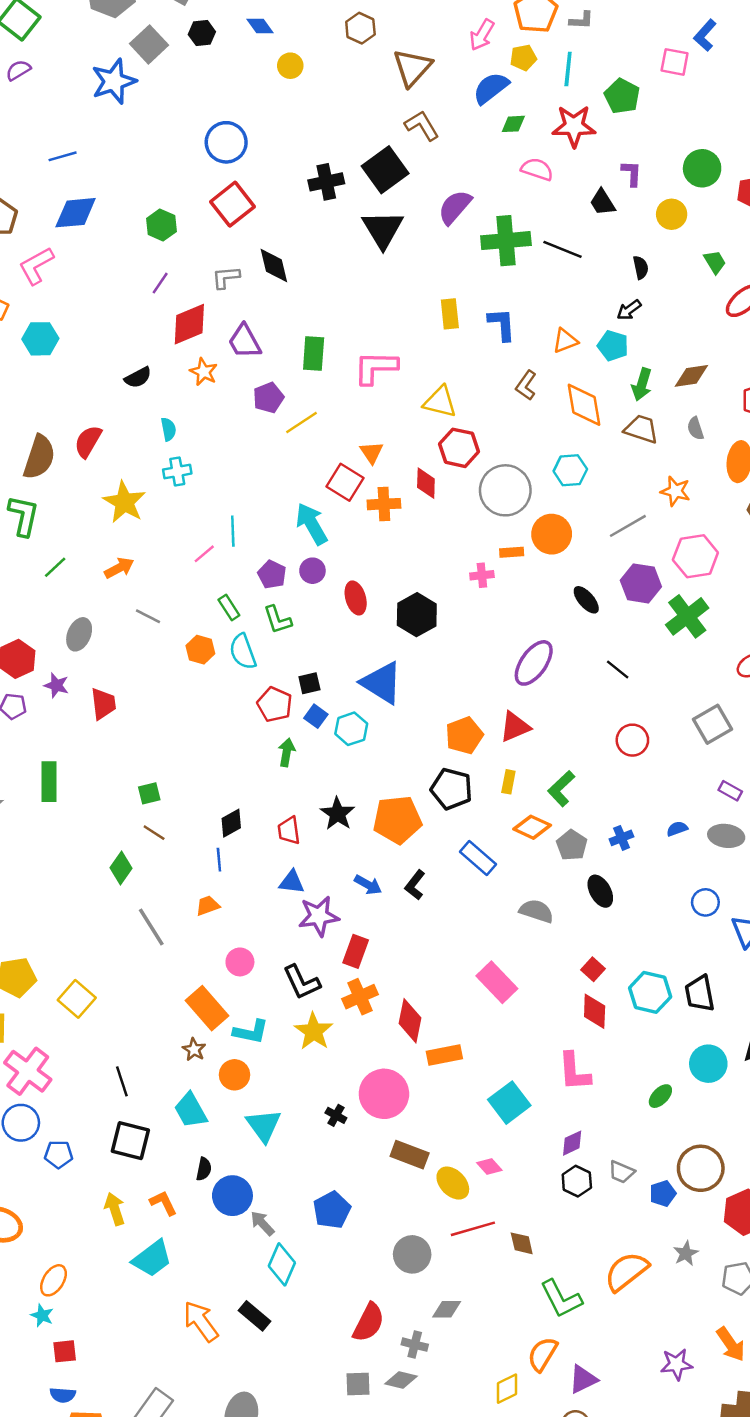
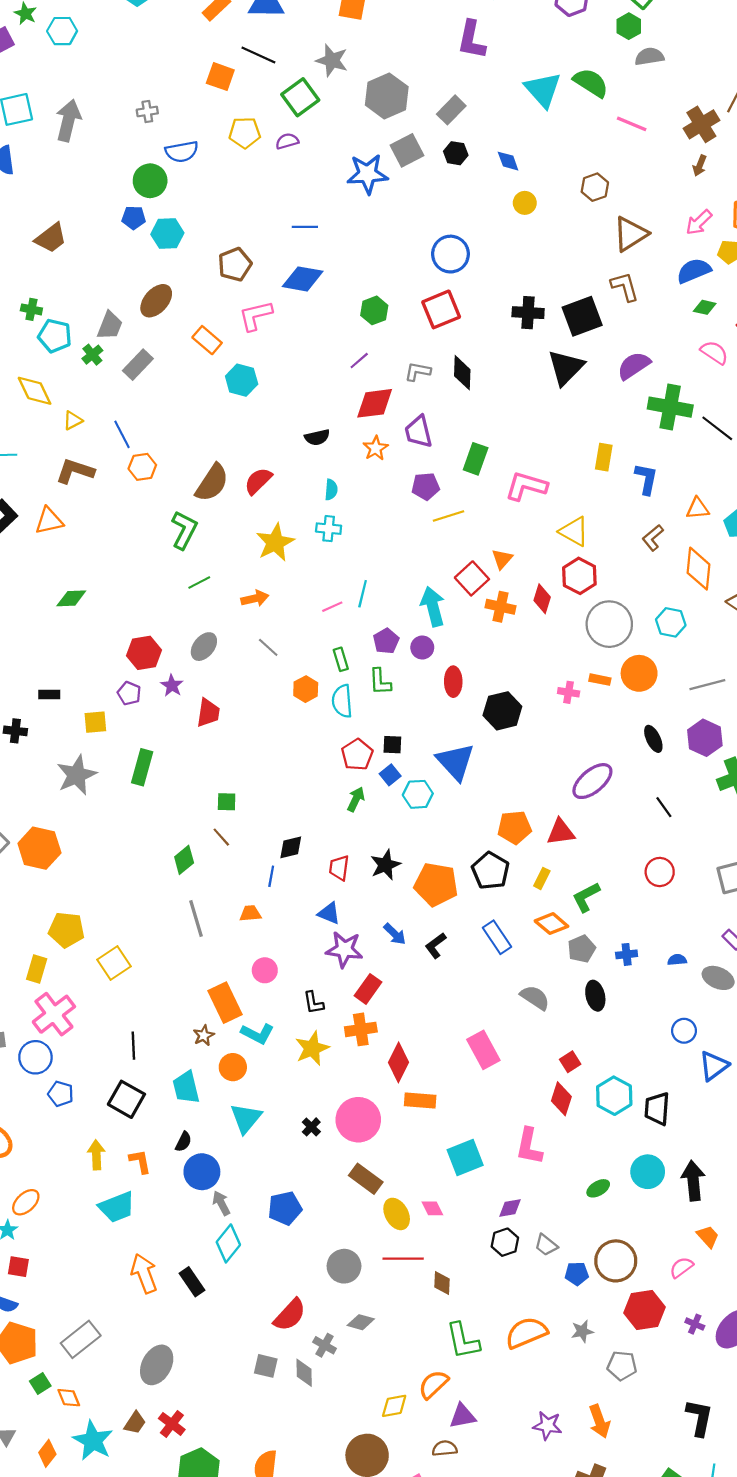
black L-shape: (301, 982) -> (313, 1003), size x0.7
gray diamond: (401, 1380) -> (304, 1373), turned 60

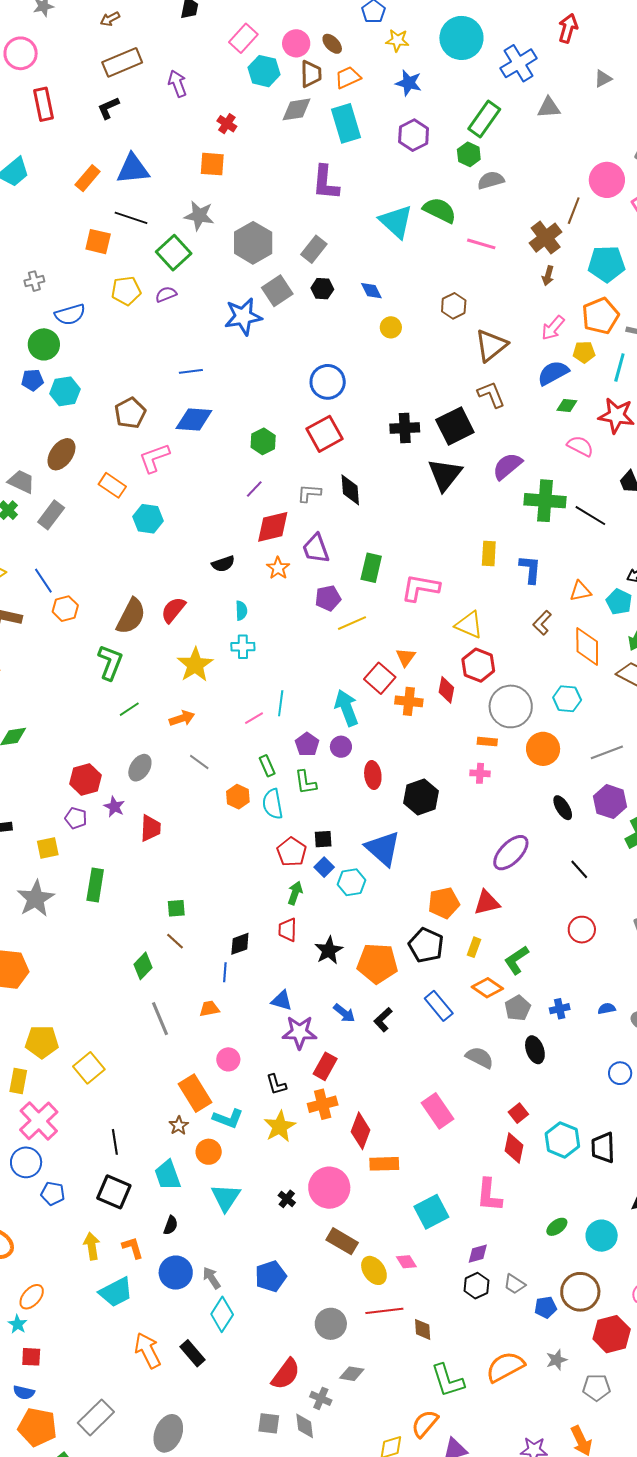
gray trapezoid: (110, 326) -> (21, 482), turned -80
orange rectangle: (600, 680) -> (487, 742), moved
red trapezoid: (339, 868) -> (288, 930), moved
blue circle: (202, 1172) -> (176, 1273), moved
cyan circle: (648, 1172) -> (602, 1236), moved

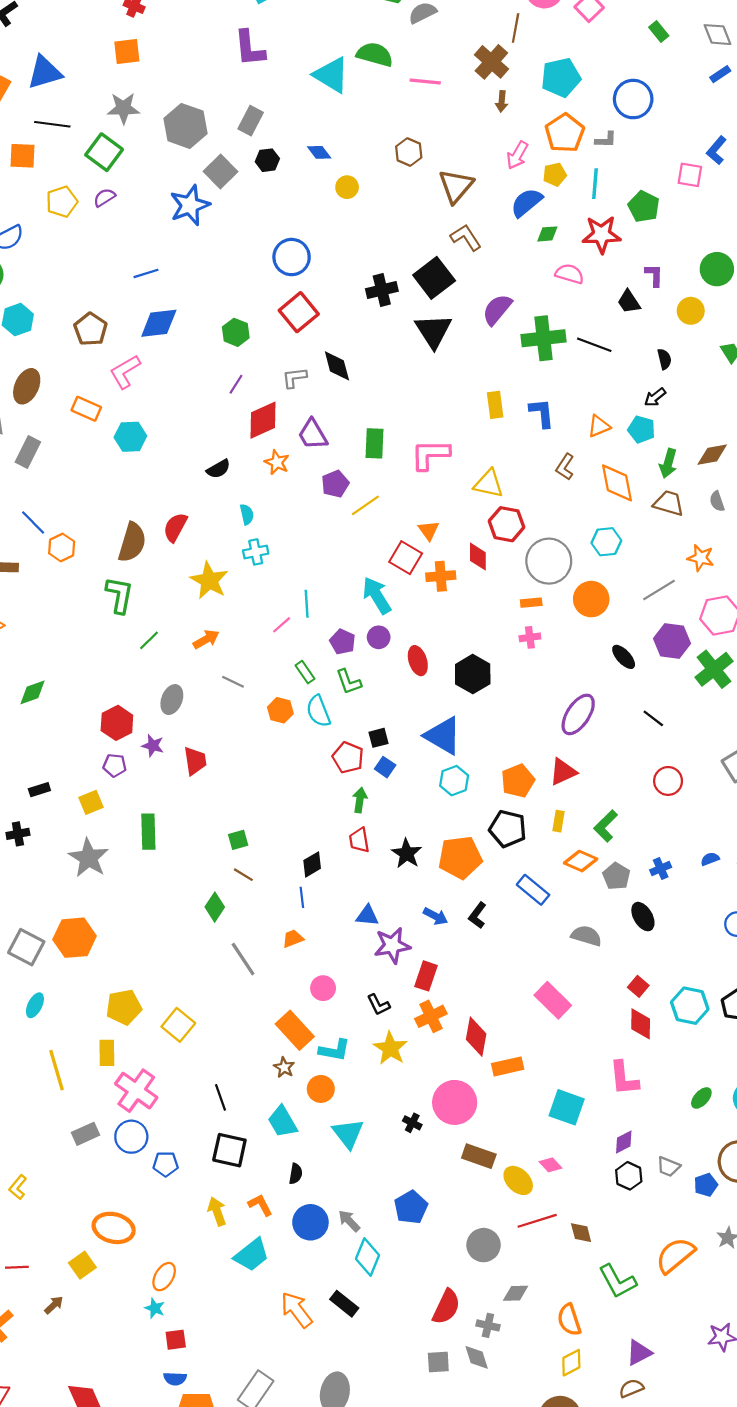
cyan hexagon: (352, 882) -> (454, 781), moved
cyan square: (431, 1212) -> (567, 1107), turned -32
orange semicircle: (425, 1424) -> (569, 1320), moved, turned -48

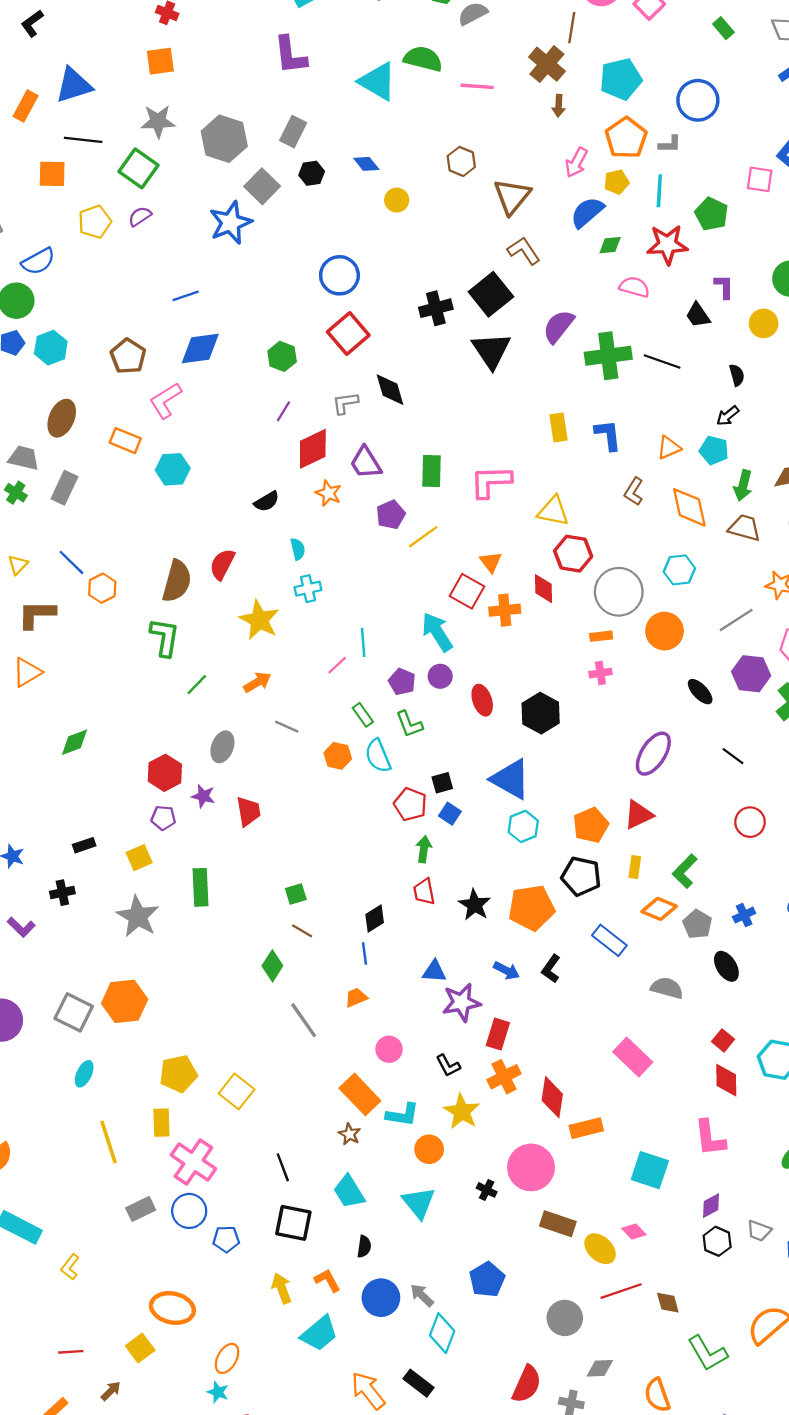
orange circle: (321, 1089) -> (429, 1149), moved

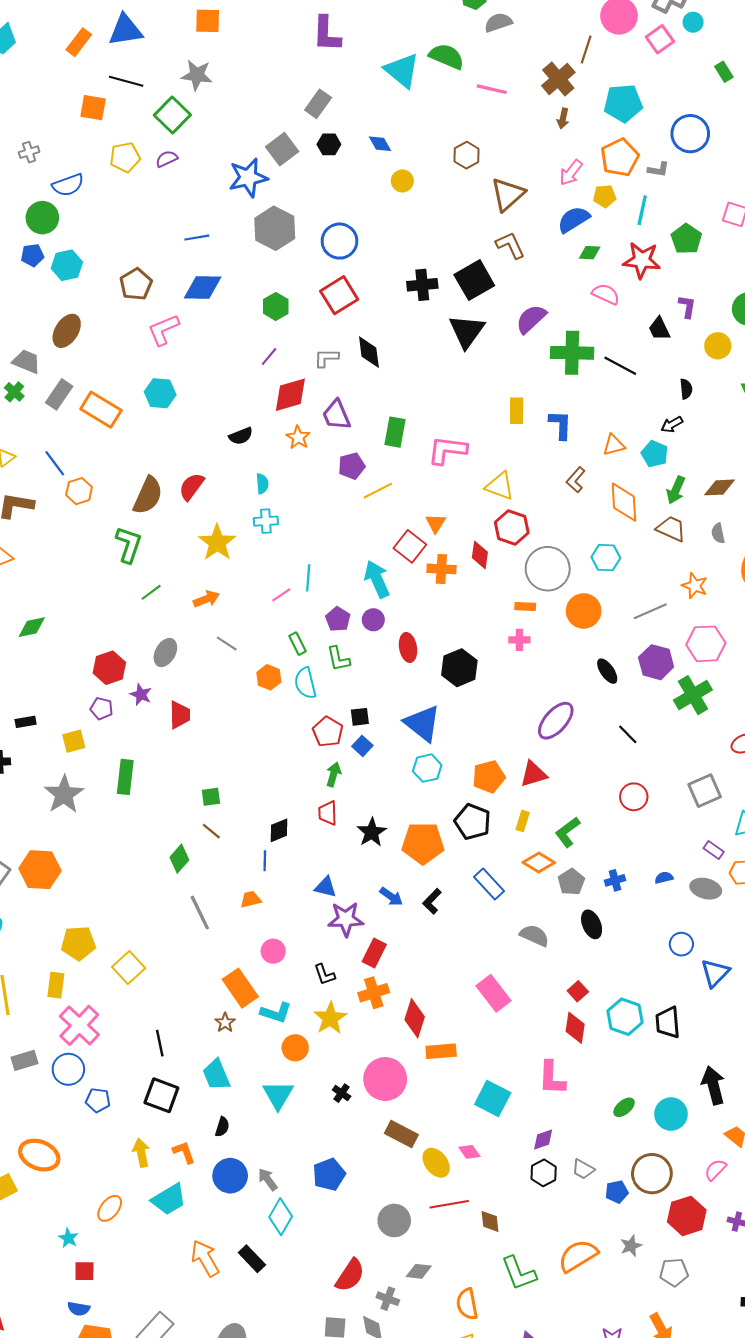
gray hexagon: (224, 139) -> (275, 228), moved
orange rectangle: (125, 441) -> (101, 410), moved, size x1.4
orange ellipse: (227, 1358) -> (110, 1208), moved

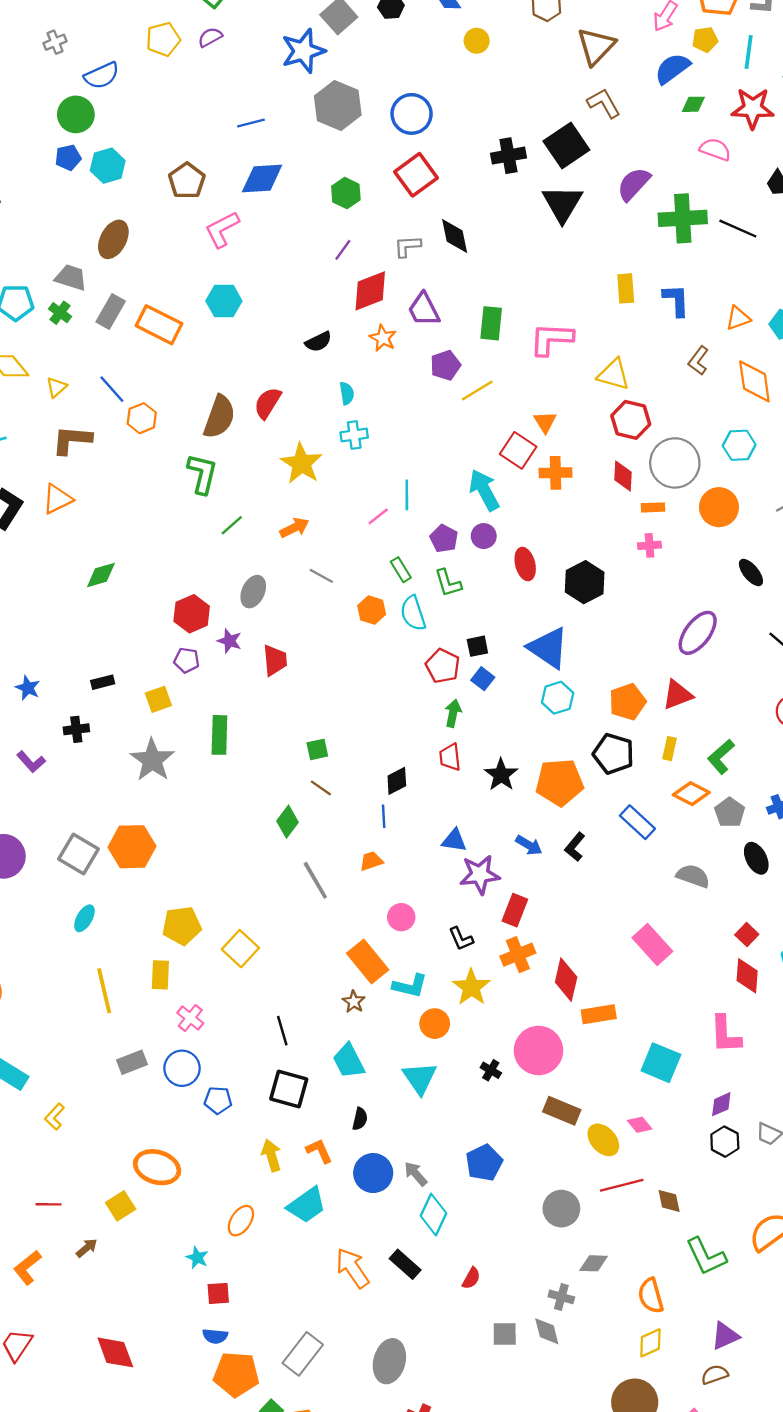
red diamond: (480, 555) -> (623, 476), moved
pink cross: (79, 1025) -> (190, 1018), size x0.6
red semicircle: (350, 1275) -> (471, 1278), moved, size x0.6

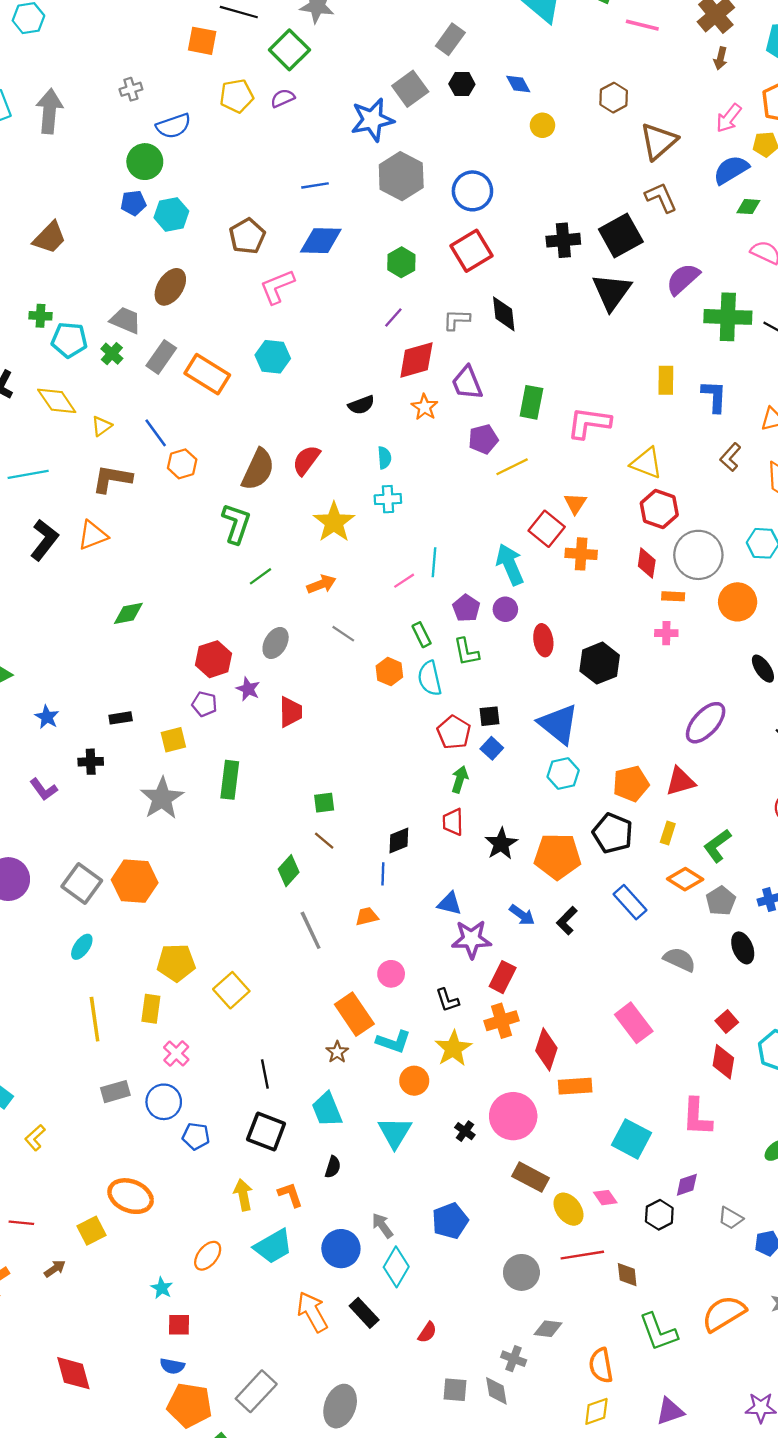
black hexagon: (725, 1142) -> (659, 1215), moved
blue circle: (373, 1173) -> (341, 1249), moved

